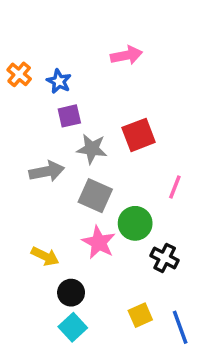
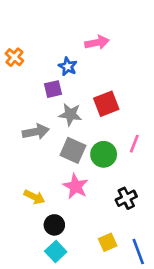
blue star: (59, 81) -> (68, 66), moved
green circle: (135, 223) -> (104, 154), moved
black cross: (165, 258) -> (126, 198), turned 36

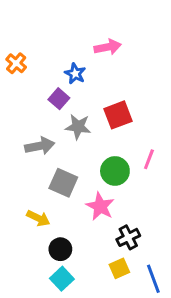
purple square: (53, 89) -> (59, 99), turned -36
gray square: (73, 150) -> (63, 183), moved
pink star: (76, 186) -> (100, 206), moved
black cross: (126, 198) -> (128, 237), moved

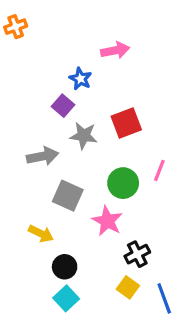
orange cross: (16, 63) -> (16, 27), moved, turned 30
yellow square: (119, 268) -> (128, 287), turned -30

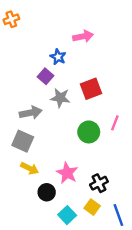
gray square: (68, 196) -> (23, 141), moved
pink star: (107, 221) -> (67, 173), moved
cyan square: (66, 298) -> (67, 215), moved

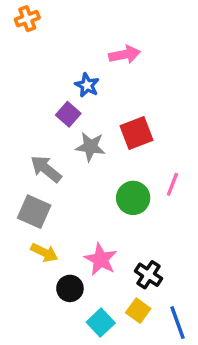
orange cross: (11, 19) -> (27, 19), moved
gray arrow: (31, 113) -> (46, 169), turned -130
black cross: (99, 183) -> (148, 275), turned -30

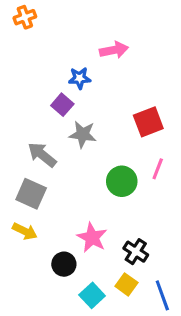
blue star: (87, 85) -> (80, 78), turned -30
red square: (137, 133) -> (148, 122), moved
yellow arrow: (44, 253) -> (25, 231), moved

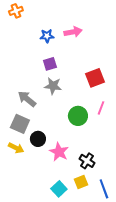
blue star: (80, 78) -> (47, 36), moved
purple square: (62, 105) -> (50, 64), moved, turned 32
black circle: (64, 264) -> (38, 139), moved
yellow square: (126, 284) -> (81, 182), turned 32

